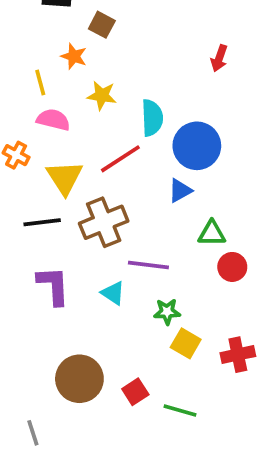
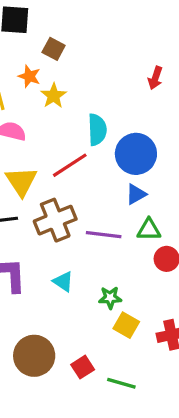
yellow star: (102, 95) -> (54, 96), moved, turned 30
blue triangle: (180, 191) -> (136, 194), moved
purple line: (148, 265) -> (104, 235), moved

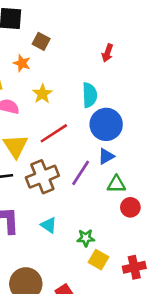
red arrow: (155, 78) -> (107, 53), moved
yellow star: (54, 96) -> (42, 94), moved
cyan semicircle: (97, 130) -> (90, 95), moved
purple line: (104, 235) -> (81, 173), moved, turned -64

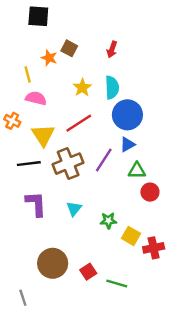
brown square: (41, 41) -> (69, 48), moved
red arrow: (107, 53) -> (112, 50), moved
yellow star: (42, 94) -> (82, 88), moved
cyan triangle: (49, 225) -> (74, 209), turned 35
yellow square: (98, 260) -> (131, 236), moved

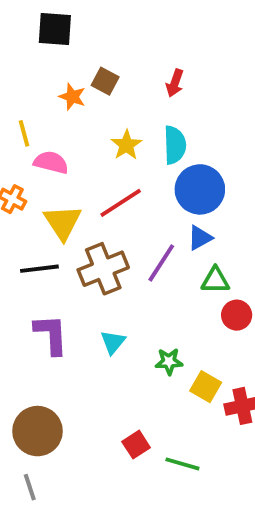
yellow line: (28, 74) -> (24, 133), moved
brown circle: (53, 263) -> (37, 431), moved

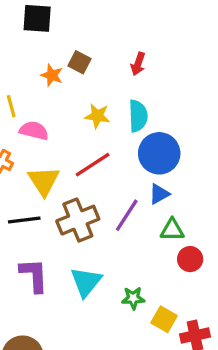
yellow star: (126, 145) -> (97, 116), turned -30
cyan triangle: (113, 342) -> (86, 282), size x1.5

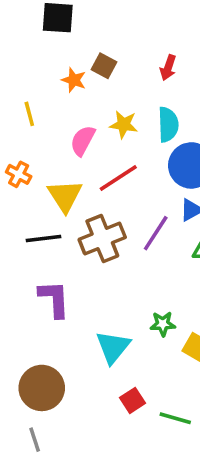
pink semicircle: (34, 131) -> (83, 141), moved, turned -76
cyan triangle: (86, 282) -> (113, 347), moved

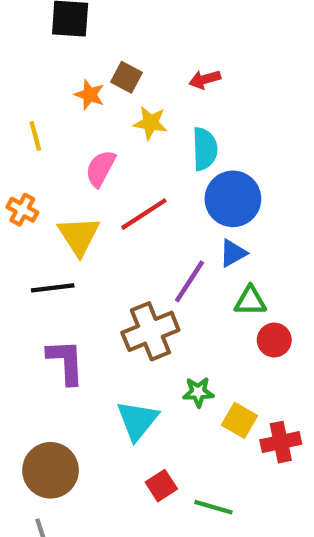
red arrow: (168, 68) -> (205, 79), turned 55
yellow star: (124, 125) -> (150, 123), moved
brown cross: (102, 238) -> (150, 331), moved

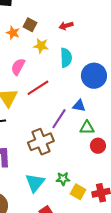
blue circle: (233, 199) -> (94, 76), moved
blue triangle: (233, 253) -> (79, 106), turned 40
green star: (198, 392) -> (63, 179), moved
yellow square: (239, 420) -> (78, 192), moved

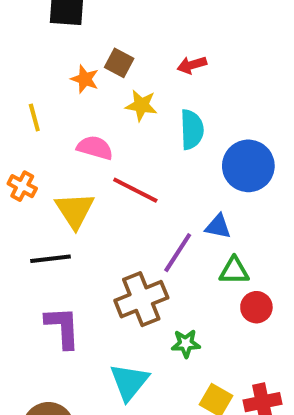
pink semicircle: (18, 67) -> (95, 148), turned 78
red line: (38, 88) -> (135, 190), turned 60
green star: (63, 179) -> (186, 344), moved

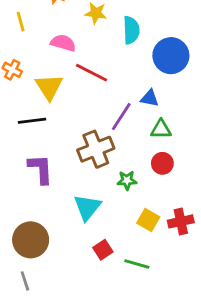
red circle: (256, 307) -> (162, 163), moved

